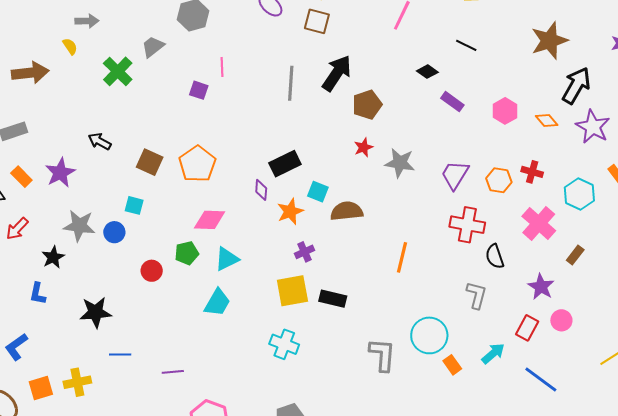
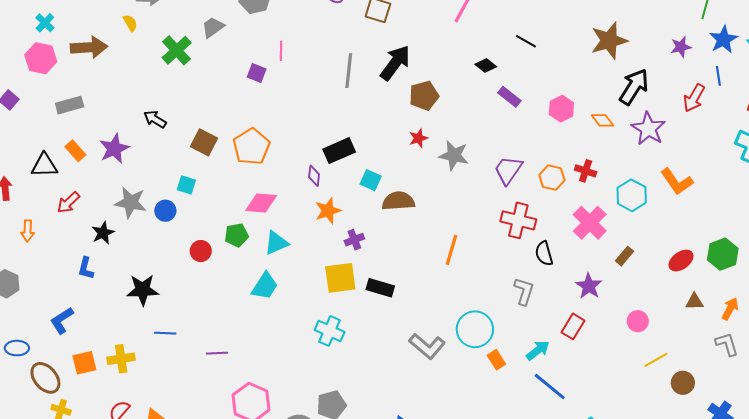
orange star: (290, 211) -> (328, 211), moved
pink circle: (561, 320) -> (638, 321), moved
gray L-shape: (382, 355) -> (427, 346), turned 123
blue line: (541, 379) -> (550, 386), moved

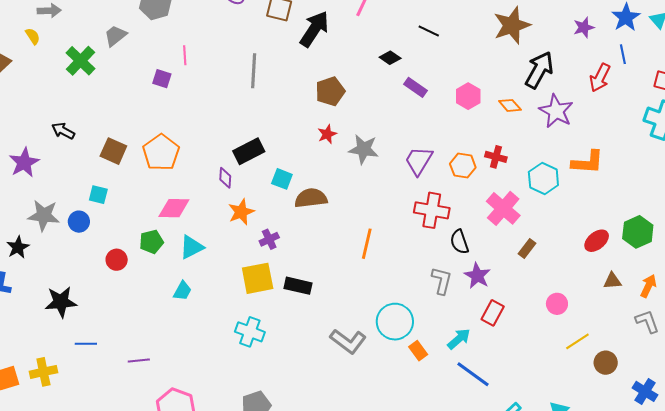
black arrow: (395, 63) -> (314, 29), moved
orange L-shape: (677, 182) -> (588, 162), turned -48
brown rectangle: (624, 256) -> (527, 248), moved
cyan trapezoid: (265, 286) -> (183, 291), size x0.7
purple star: (589, 286) -> (477, 276), moved

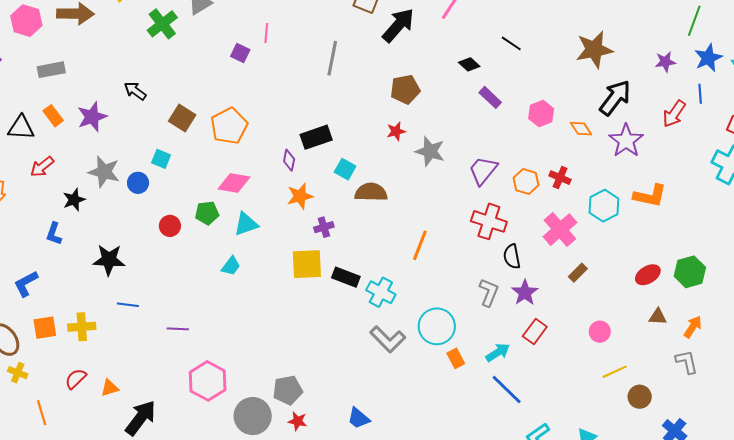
cyan cross: (250, 332) -> (381, 292), moved

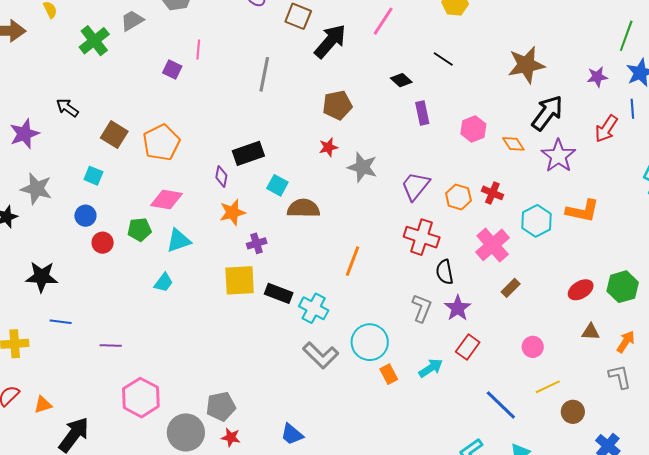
purple rectangle: (490, 97) -> (422, 113), turned 35
blue circle: (138, 183) -> (85, 216), moved
blue line: (507, 389) -> (501, 405), moved

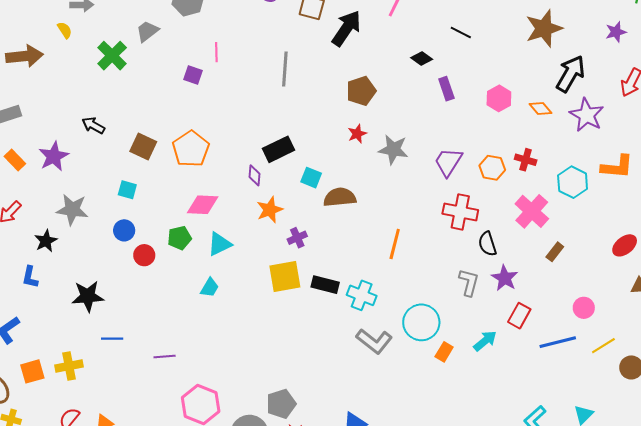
orange rectangle: (389, 374) -> (444, 352), turned 66
blue line: (501, 405) -> (558, 342), moved, turned -51

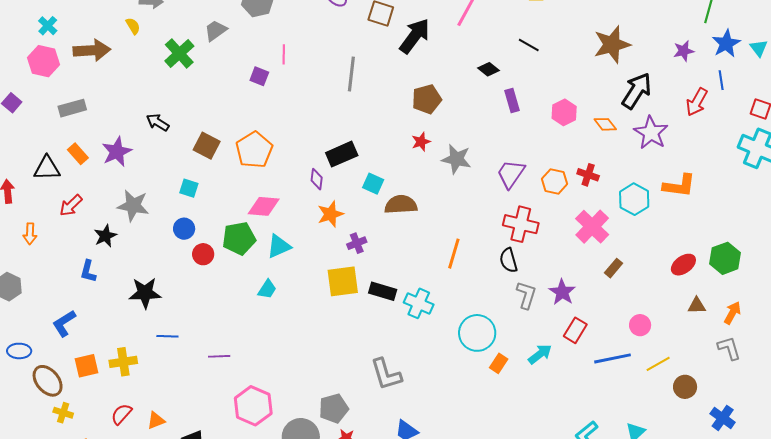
green pentagon: (179, 238) -> (239, 238), size x1.4
black semicircle: (487, 244) -> (509, 260), moved
gray L-shape: (374, 341) -> (386, 374), moved, turned 33

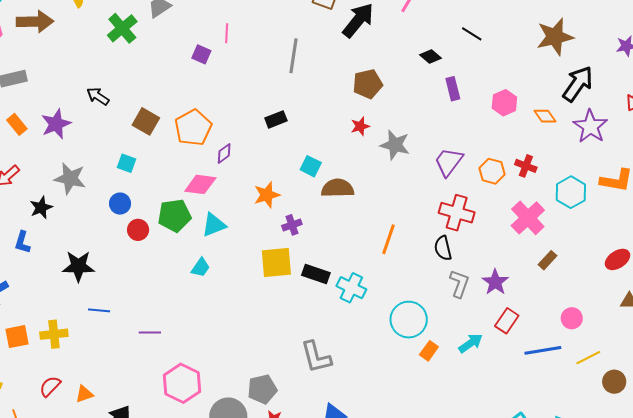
black rectangle: (342, 154) -> (276, 119), moved, size x0.7
purple diamond: (317, 179) -> (224, 153), moved, turned 45

